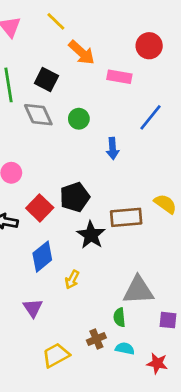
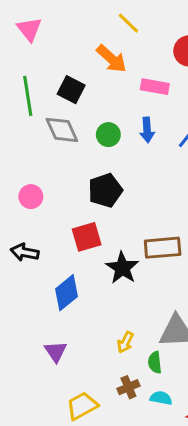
yellow line: (56, 21) -> (128, 23), moved
blue arrow: (113, 148) -> (147, 130), moved
black pentagon: (75, 197) -> (105, 190), moved
red square: (40, 208) -> (87, 237), moved, turned 30
yellow arrow: (72, 280) -> (125, 342), moved

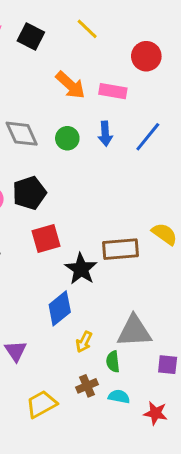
orange arrow: (111, 59) -> (70, 85), moved
black square: (71, 90) -> (31, 36), moved
black pentagon: (105, 190) -> (29, 193), moved
blue diamond: (66, 293) -> (60, 308), moved

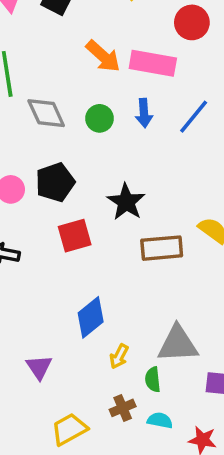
pink rectangle: (113, 91) -> (153, 63), size x1.4
black star: (81, 269) -> (126, 202), moved

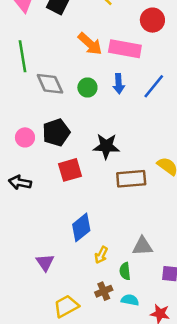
black star: (126, 202) -> (106, 146), turned -30
gray triangle: (178, 344) -> (142, 246), size x0.7

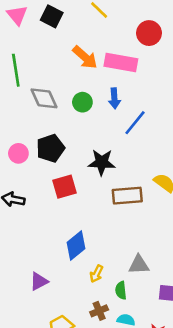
blue line: (154, 86) -> (135, 123), moved
purple triangle: (45, 262) -> (39, 281), turned 36

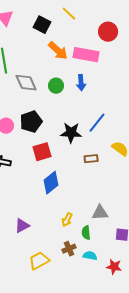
black square: (52, 16) -> (42, 25), moved
blue line: (135, 123) -> (97, 123), moved
brown rectangle: (127, 196) -> (91, 159), size x0.6
blue diamond: (76, 246) -> (51, 183), moved

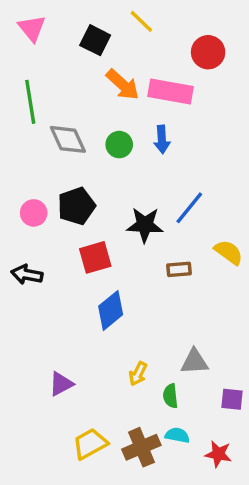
brown cross: (69, 249) -> (141, 447), moved, size x1.5

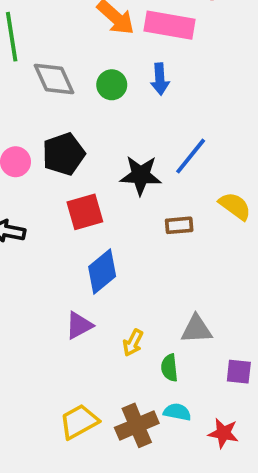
purple triangle: (61, 384) -> (79, 325), moved

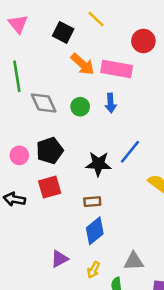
red square: (85, 212) -> (50, 187), moved
brown rectangle: (179, 225) -> (92, 202), moved
blue diamond: (102, 271) -> (95, 231), moved

